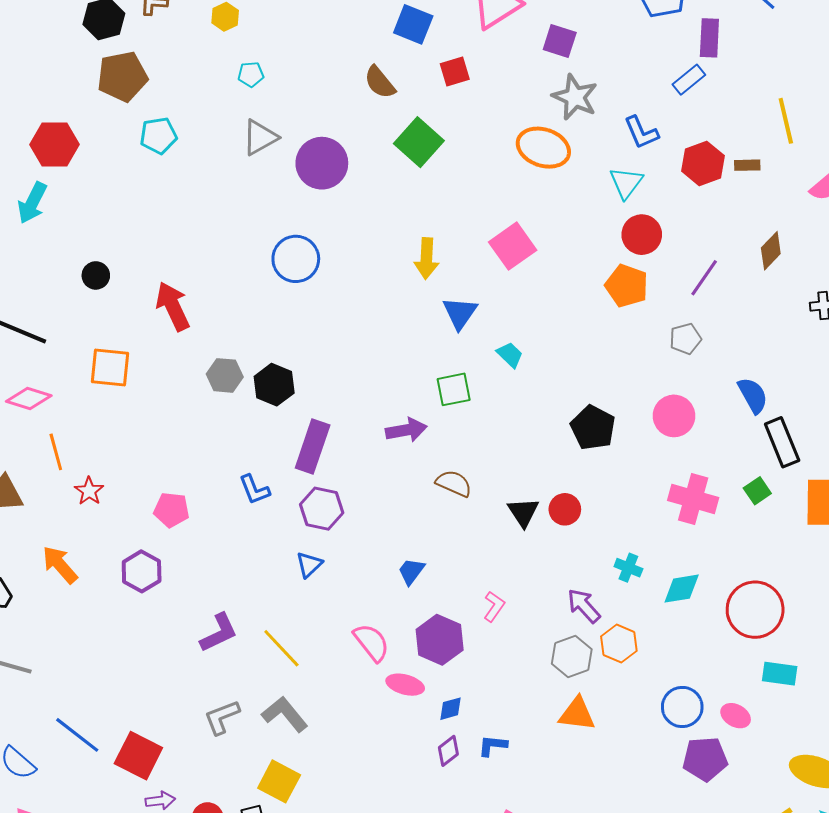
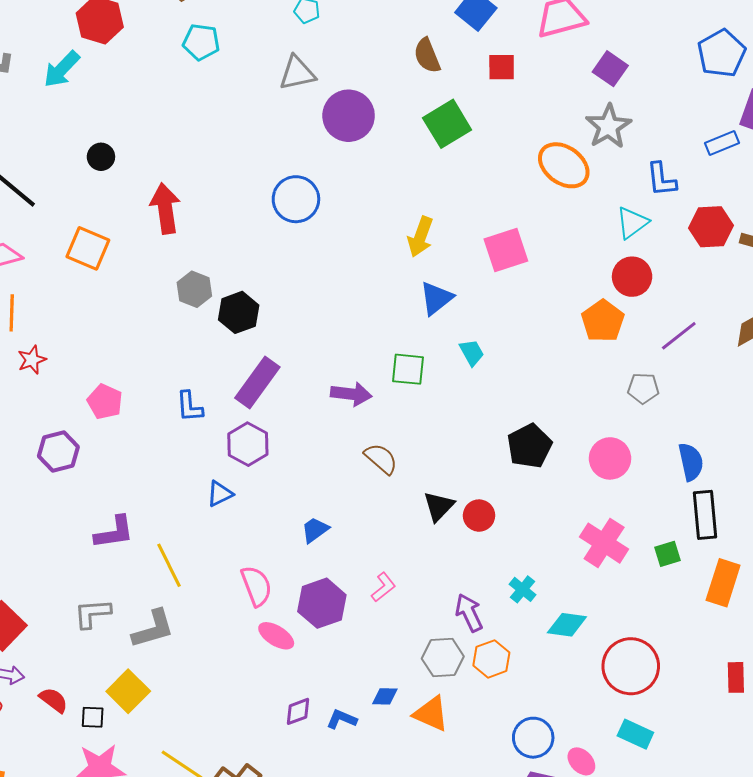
blue diamond: (451, 709) -> (385, 696), moved
gray L-shape: (285, 714) -> (153, 629), turned 96

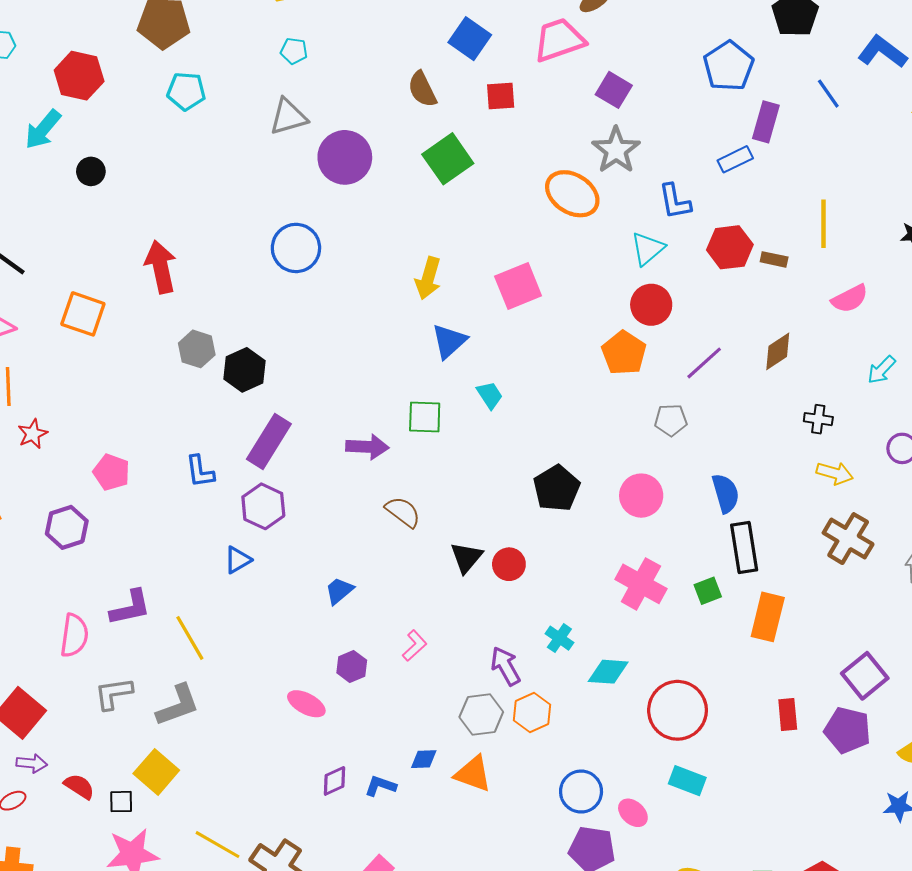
black circle: (101, 157) -> (91, 171), moved
pink semicircle: (256, 586) -> (74, 635), moved, turned 33
purple hexagon: (322, 603) -> (352, 667), size x0.6

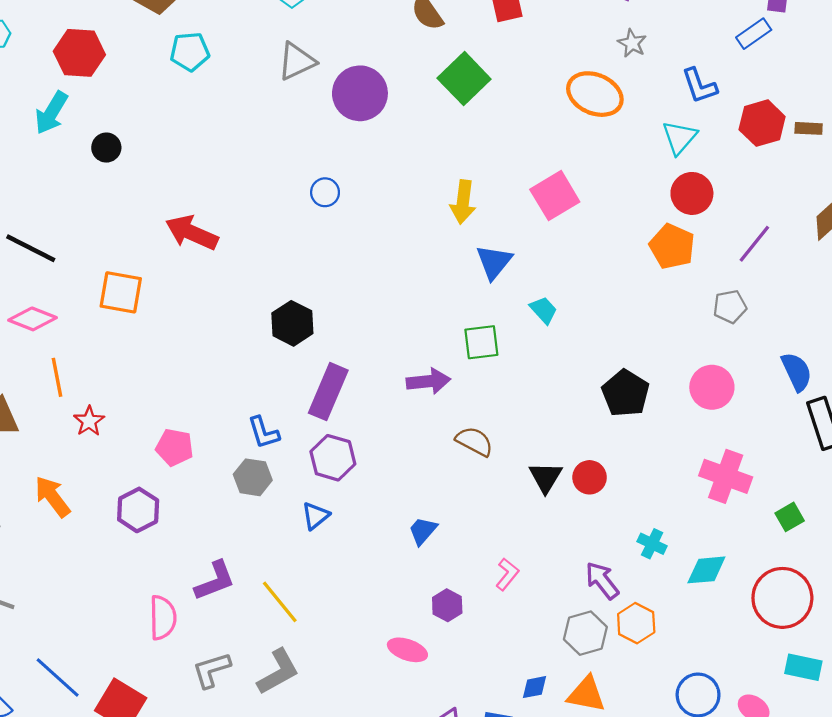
gray star: (616, 150) -> (632, 43), size x0.6
blue circle: (296, 248) -> (325, 192), size x0.6
red arrow: (161, 267) -> (192, 233), turned -45
gray hexagon: (197, 349) -> (253, 477), moved
green square: (708, 591) -> (790, 517), moved

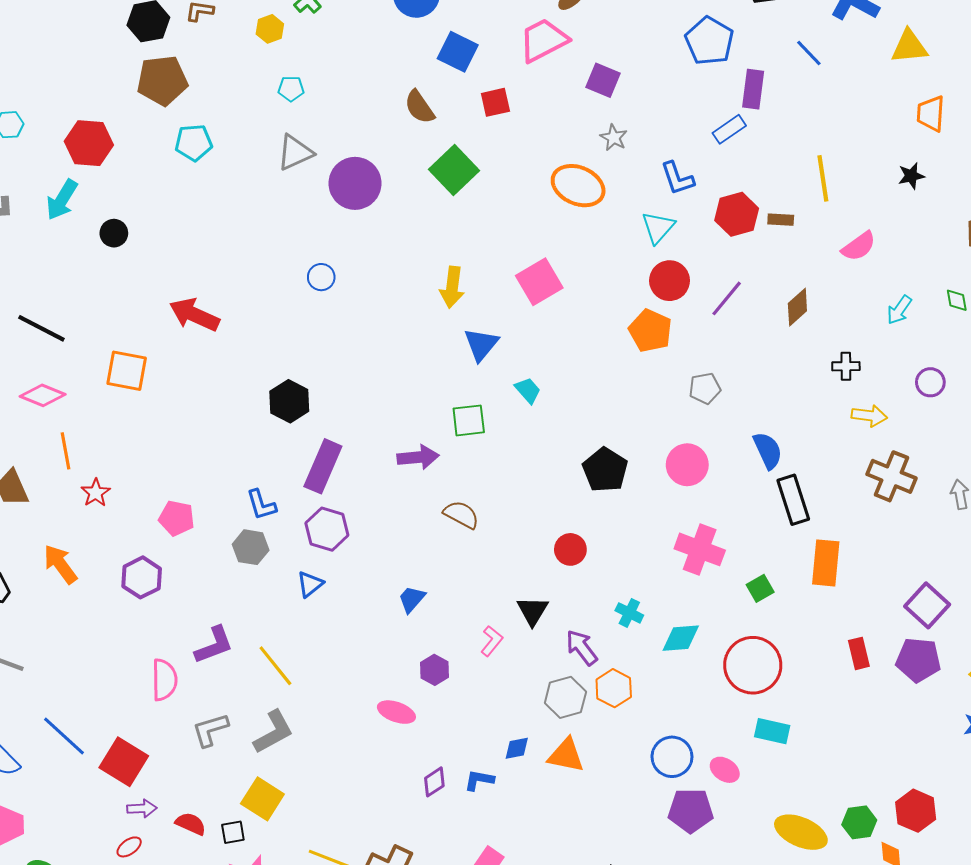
purple line: (754, 244) -> (727, 298), moved
black triangle: (546, 477) -> (533, 611), moved

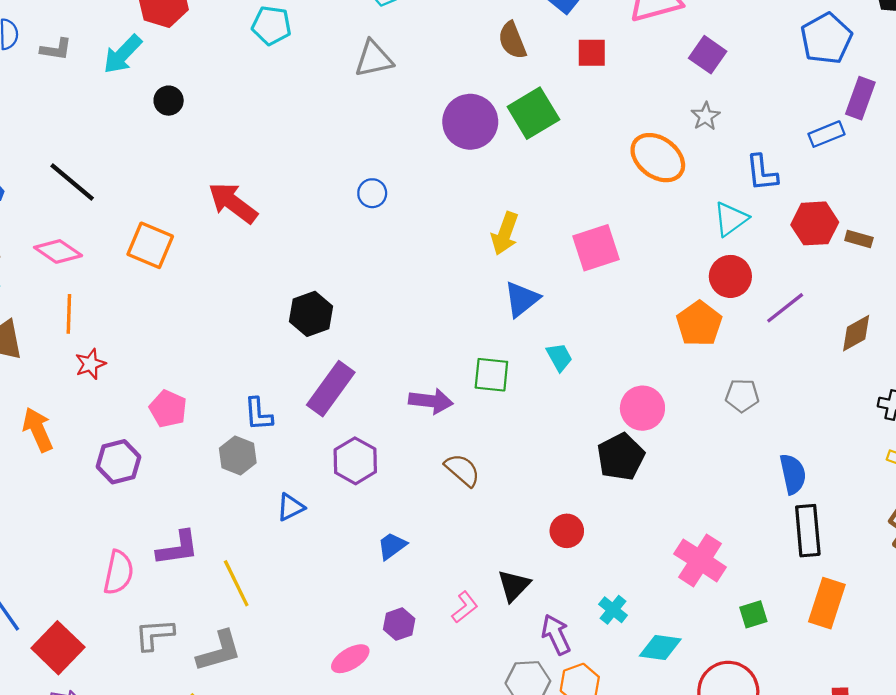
purple circle: (355, 183) -> (470, 122), moved
pink circle: (687, 465) -> (642, 408), moved
purple hexagon: (327, 529) -> (355, 461), moved
pink ellipse: (396, 712) -> (350, 659), turned -63

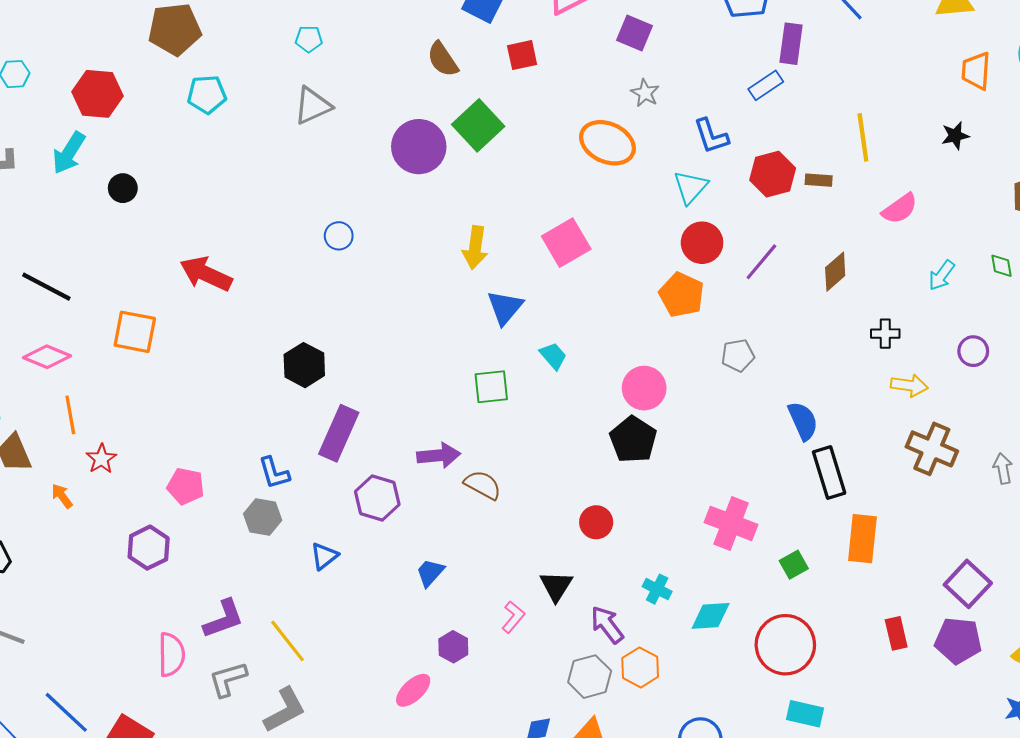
purple arrow: (431, 401) -> (439, 455), moved
orange arrow: (38, 430) -> (62, 496), moved, size x0.6
gray L-shape: (154, 635) -> (228, 679), moved

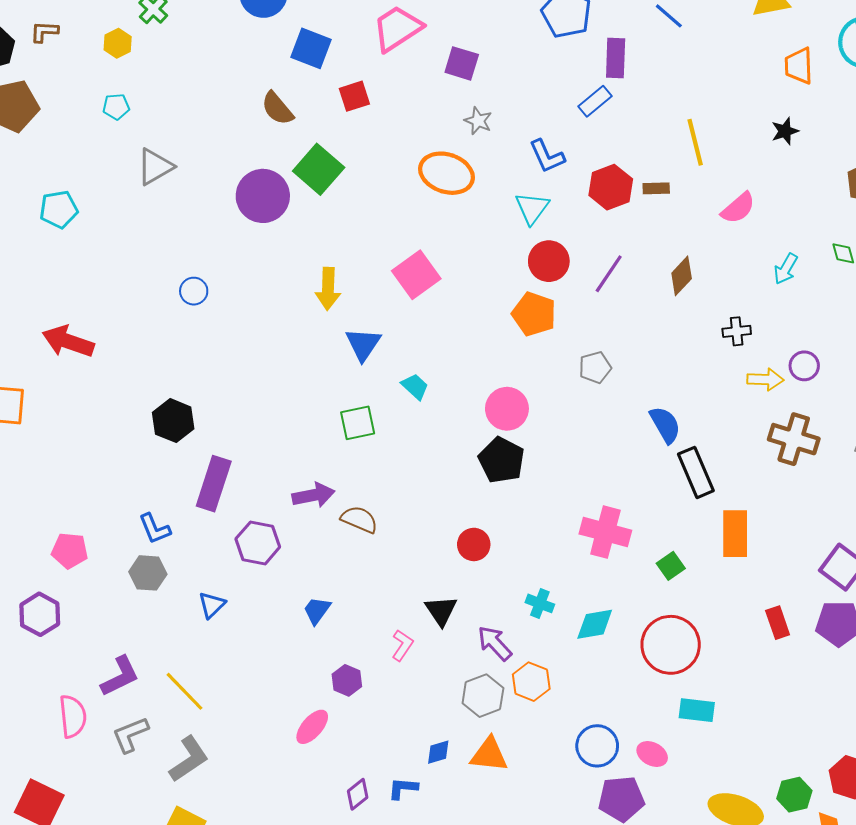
cyan pentagon: (309, 39) -> (116, 107), moved
cyan pentagon: (207, 94) -> (59, 209), moved
purple circle: (973, 351) -> (804, 366), moved

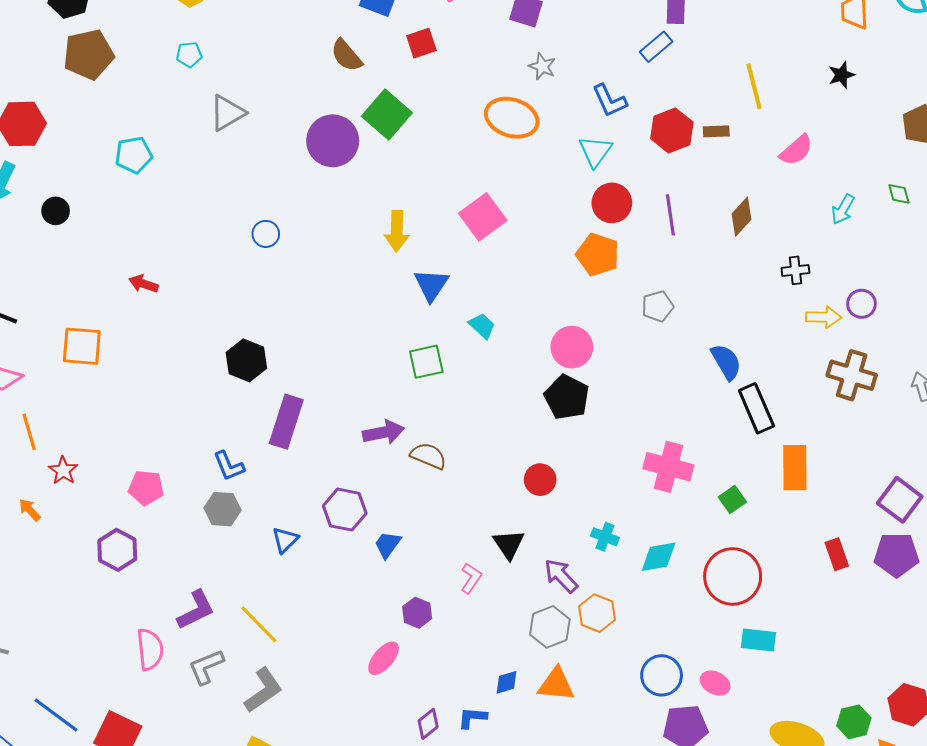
purple line: (609, 274) -> (670, 215), turned -42
red arrow: (68, 341) -> (144, 284), size x0.6
purple hexagon: (258, 543) -> (345, 510), moved

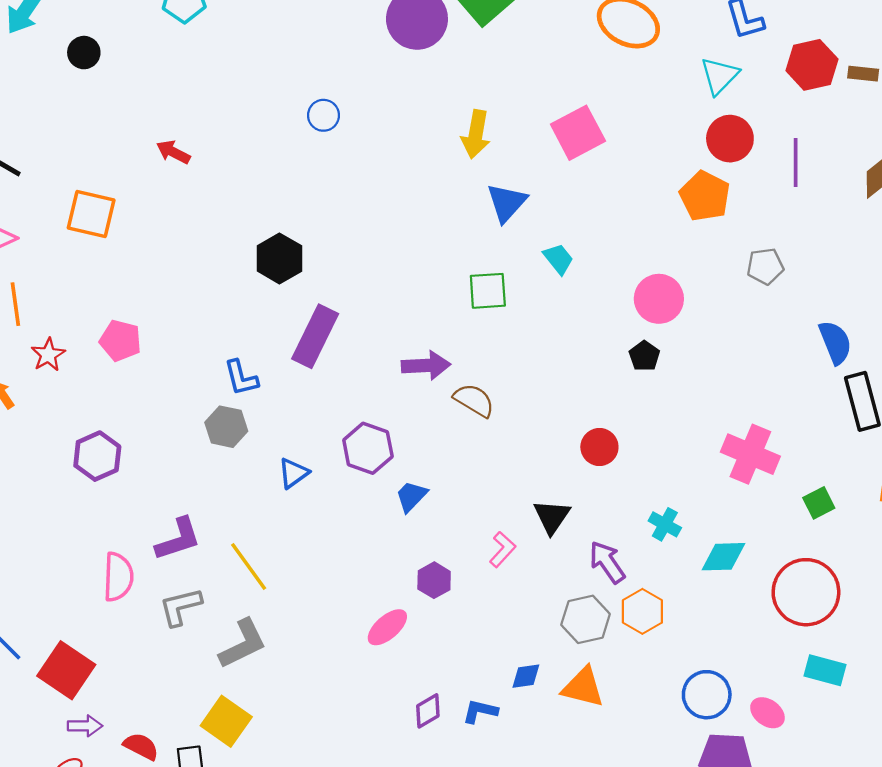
black pentagon: (567, 397) -> (644, 356), size x0.6
pink pentagon: (146, 488) -> (120, 341), moved

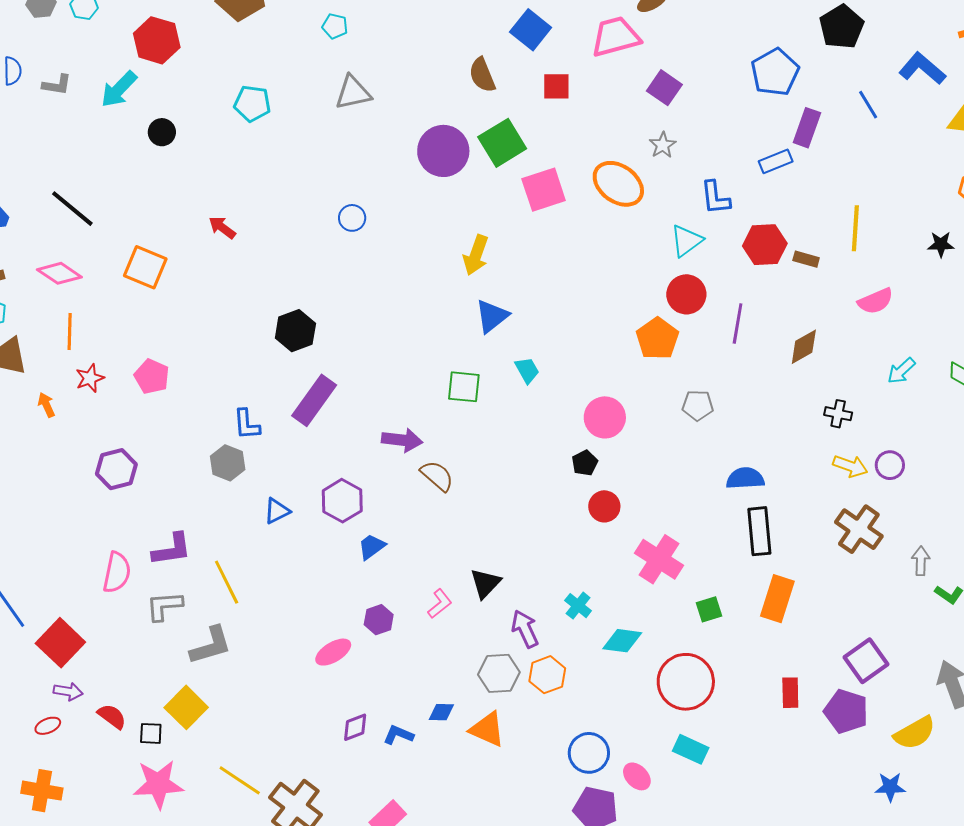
pink square: (578, 133) -> (544, 190), moved
blue semicircle: (835, 342) -> (745, 478), turned -81
red circle: (599, 447) -> (604, 506), moved

